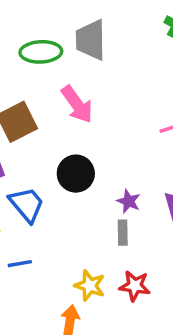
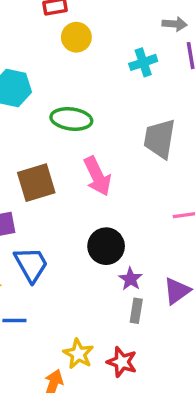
gray trapezoid: (91, 40) -> (160, 139), moved
black circle: (76, 174) -> (106, 246), moved
gray rectangle: (123, 233) -> (136, 311), moved

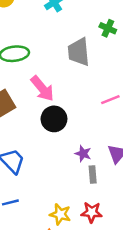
black circle: (106, 246) -> (54, 119), moved

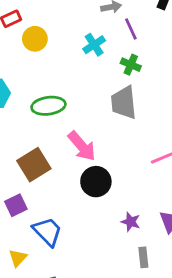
green cross: (108, 28) -> (131, 65), moved
gray rectangle: (93, 175) -> (143, 257), moved

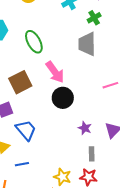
green cross: (131, 65) -> (94, 18), turned 32
green ellipse: (48, 106) -> (34, 42), turned 65

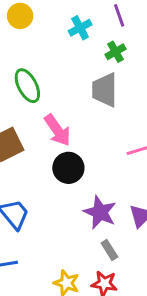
purple star: (85, 128) -> (100, 212), size x1.6
gray rectangle: (92, 154) -> (109, 250), turned -32

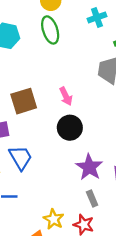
green ellipse: (27, 86) -> (50, 30), moved
pink arrow: (57, 130) -> (66, 96), size x0.7

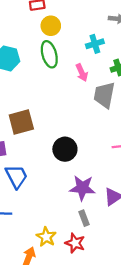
pink arrow: (66, 96) -> (82, 73), moved
purple star: (89, 167) -> (82, 188), turned -30

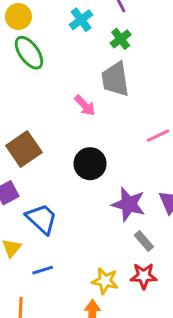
pink arrow: (82, 73) -> (85, 105), moved
purple star: (82, 188) -> (129, 204), turned 30

